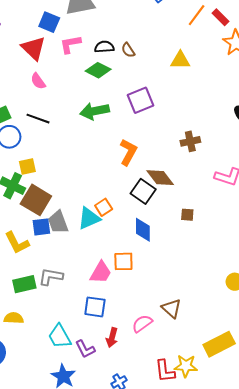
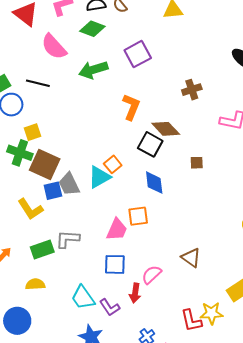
pink semicircle: (38, 81) -> (54, 47), moved, size x1.6
pink semicircle: (142, 324) -> (152, 275), moved

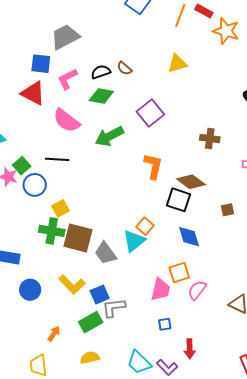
brown cross: (192, 90) -> (210, 139), turned 36
blue square: (53, 191) -> (100, 295), moved
blue square: (115, 264) -> (165, 324), size x0.6
pink semicircle: (152, 275) -> (197, 290), moved

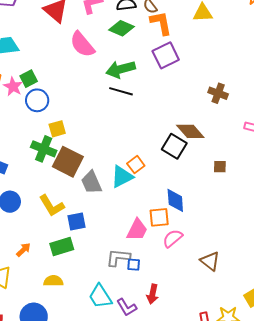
black line: (57, 159) -> (121, 91), moved
orange L-shape: (153, 166) -> (161, 23), moved, turned -36
blue diamond: (189, 237) -> (175, 200), moved
gray L-shape: (114, 308) -> (118, 258), moved

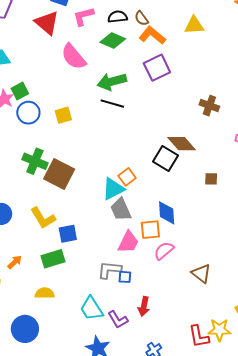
orange L-shape: (161, 23) -> (152, 35), turned -40
yellow square: (57, 129) -> (63, 115), moved
gray trapezoid: (91, 182) -> (121, 209), moved

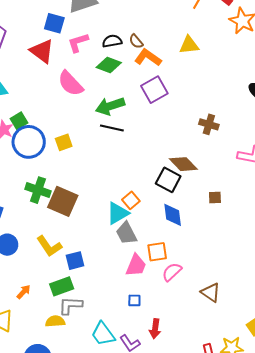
blue circle: (28, 113) -> (29, 142), size x1.4
blue diamond: (167, 213) -> (173, 215), moved
gray L-shape: (109, 270) -> (70, 305), moved

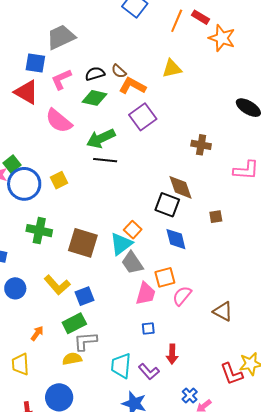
brown diamond: (183, 164) -> (180, 187), turned 32
brown square: (63, 201) -> (83, 243), moved
cyan trapezoid: (103, 334) -> (121, 366), turned 48

